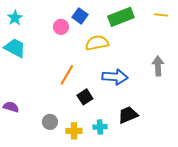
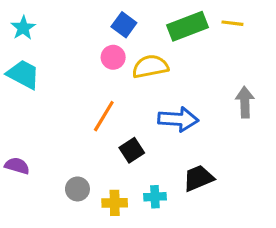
yellow line: (161, 15) -> (232, 23), moved
pink circle: (61, 27) -> (113, 57), moved

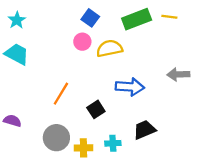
gray arrow: (245, 102) -> (178, 74), turned -90
orange line: (104, 116) -> (61, 94), moved
gray circle: (77, 189) -> (56, 138), size x1.5

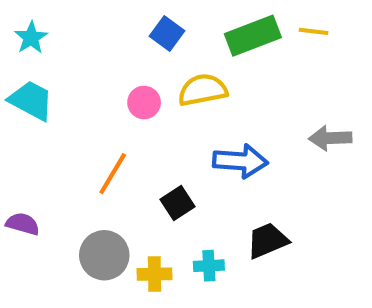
pink circle: (82, 42) -> (144, 103), moved

